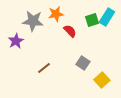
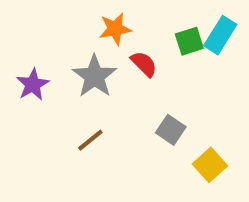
gray star: (33, 21) -> (94, 76), moved, turned 30

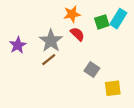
orange star: (115, 29) -> (72, 14), moved
brown line: (90, 140) -> (49, 60), moved
yellow square: (210, 165) -> (113, 88), turned 35

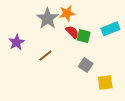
cyan rectangle: (118, 19) -> (110, 29), moved, turned 36
green square: (102, 22) -> (84, 36), moved, turned 32
gray star: (51, 41) -> (47, 18), moved

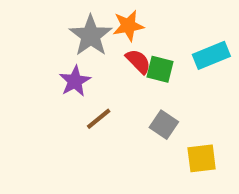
purple star: (17, 42) -> (75, 81), moved
brown line: (45, 56) -> (99, 119), moved

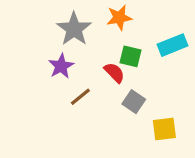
orange star: (128, 26) -> (119, 18), moved
red semicircle: (138, 61) -> (114, 73), moved

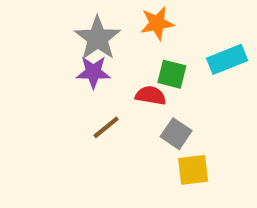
purple star: (61, 66) -> (93, 72), moved, turned 30
red semicircle: (114, 73) -> (151, 95), turned -35
yellow square: (164, 129) -> (193, 170), moved

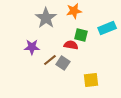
purple star: (93, 72) -> (32, 47), moved
gray square: (176, 134) -> (63, 63), moved

